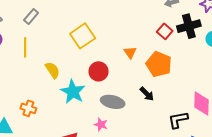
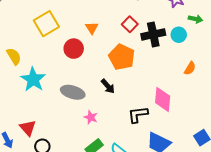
black cross: (189, 26) -> (153, 34), moved
orange triangle: (130, 52) -> (92, 28), moved
red circle: (98, 71) -> (74, 49), moved
pink star: (101, 125) -> (91, 117), moved

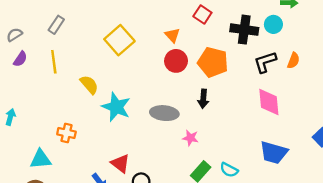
red square: (130, 24) -> (202, 15), moved
black cross: (153, 34) -> (244, 30), turned 30
red circle: (74, 49) -> (176, 61), moved
black arrow: (108, 86) -> (203, 99), turned 56
black L-shape: (138, 114) -> (265, 62), moved

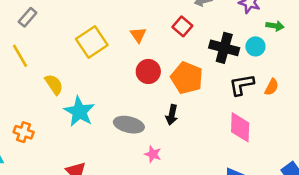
orange triangle: (172, 35) -> (138, 35), moved
yellow line: (54, 62) -> (20, 56), turned -30

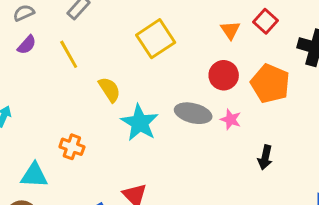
orange triangle: (138, 35) -> (230, 30), moved
black arrow: (172, 115) -> (265, 157), moved
gray ellipse: (129, 125) -> (193, 113), moved
pink star: (153, 154) -> (231, 119), moved

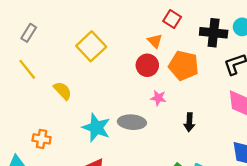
orange triangle: (230, 30) -> (155, 41), moved
gray ellipse: (193, 113) -> (132, 122), moved
cyan star: (140, 123) -> (96, 128), moved

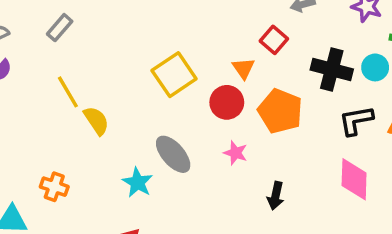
yellow square: (91, 46) -> (174, 75), moved
yellow line: (27, 69) -> (68, 92), moved
gray ellipse: (132, 122) -> (173, 154), moved, turned 36
cyan star: (96, 128) -> (138, 183), size x0.7

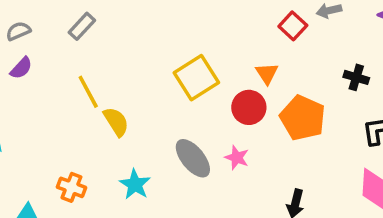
red square: (274, 40) -> (293, 26), moved
black cross: (332, 69) -> (356, 77), size x0.6
pink star: (235, 153) -> (237, 158), moved
cyan star: (138, 183) -> (135, 184), moved

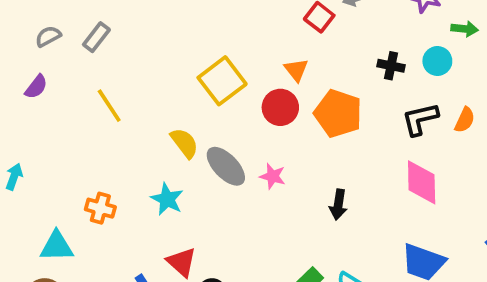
gray semicircle: (18, 31) -> (48, 36), moved
yellow semicircle: (116, 122) -> (184, 143), moved
pink star: (237, 158) -> (273, 176), moved

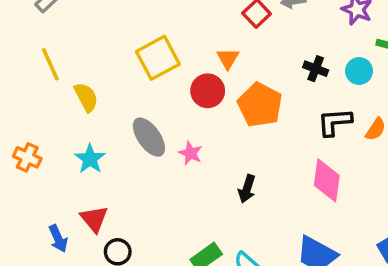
yellow semicircle: (184, 143) -> (86, 97), moved

